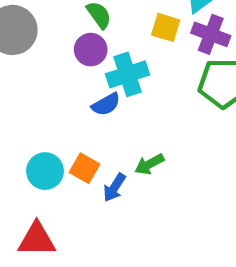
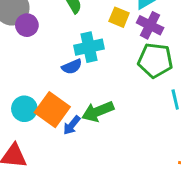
purple circle: (91, 50) -> (27, 25), moved
green arrow: (149, 164) -> (98, 111), size x1.5
orange square: (85, 168) -> (52, 110), size x1.6

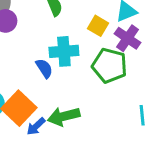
green pentagon: (155, 60) -> (110, 66), moved
blue semicircle: (72, 67) -> (44, 68), turned -108

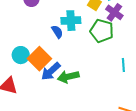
green arrow: (64, 116) -> (68, 77), moved
blue arrow: (36, 126) -> (51, 71), size x1.5

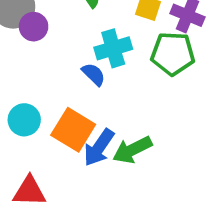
cyan circle: (21, 55) -> (24, 120), moved

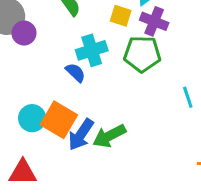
cyan circle: (24, 120) -> (32, 118), moved

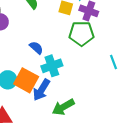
cyan cross: (92, 50) -> (52, 66), moved
green arrow: (109, 136) -> (63, 107), moved

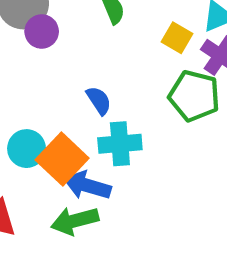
blue arrow: (41, 90) -> (87, 185), turned 60
green arrow: (63, 107) -> (75, 221), moved

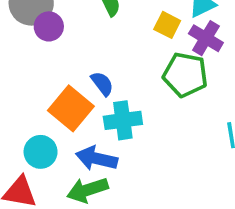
cyan circle: (27, 149) -> (41, 152), moved
orange square: (62, 159) -> (71, 108), moved

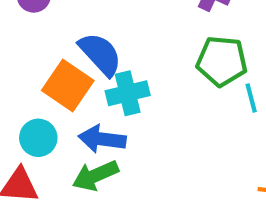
green pentagon: (185, 75) -> (222, 61), moved
blue semicircle: (102, 84) -> (100, 54), size x1.6

